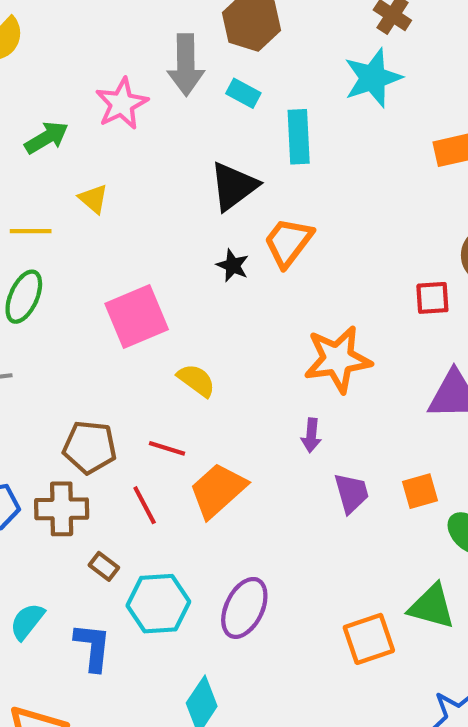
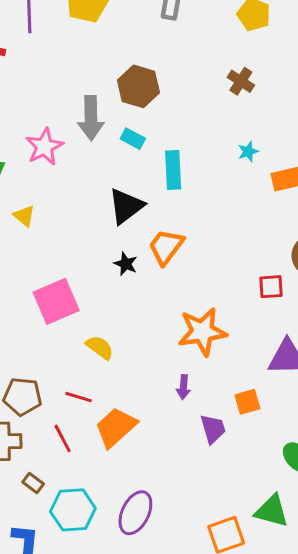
cyan star: (373, 78) -> (248, 152), moved, size x0.5
orange square: (420, 491) -> (247, 402), moved

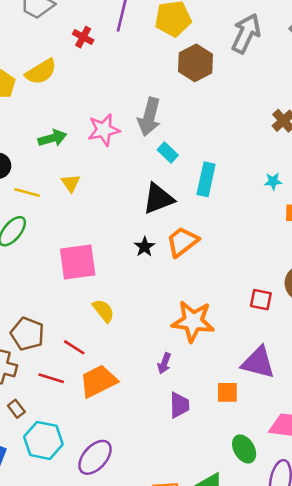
brown hexagon: (138, 86) -> (195, 63), moved
cyan rectangle: (133, 139) -> (168, 153), moved
orange square: (247, 402) -> (227, 392), moved
red line: (63, 438) -> (51, 378), turned -60

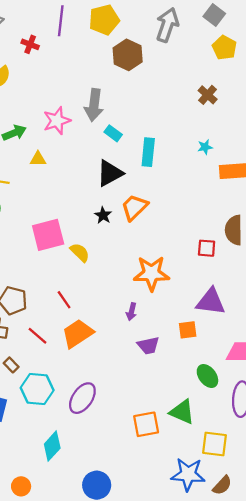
yellow triangle: (71, 183) -> (38, 159), moved, turned -49
yellow semicircle: (103, 311) -> (80, 252), moved
red line: (74, 347) -> (64, 300), moved, turned 30
red line: (51, 378) -> (37, 336), turned 30
purple trapezoid: (179, 405) -> (148, 345), turned 85

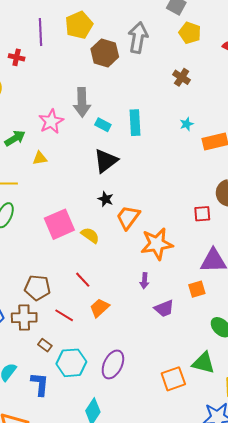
gray arrow: (167, 25) -> (138, 38), moved
cyan rectangle: (148, 152) -> (135, 123), moved
orange trapezoid: (134, 207) -> (128, 217), moved
orange trapezoid: (78, 333) -> (100, 308), size x0.7

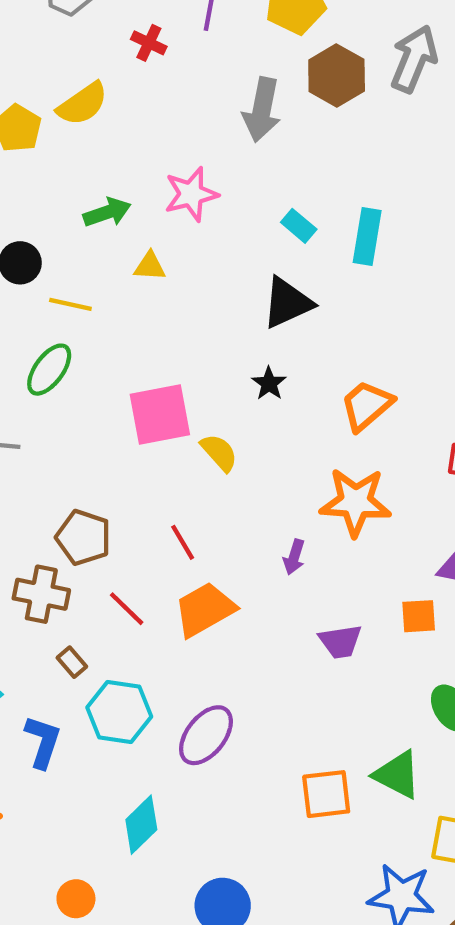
gray arrow: (82, 102) -> (262, 110), moved
orange trapezoid: (128, 217) -> (367, 406), moved
purple arrow: (144, 281) -> (294, 557), moved
orange trapezoid: (100, 308) -> (205, 609), size x1.4

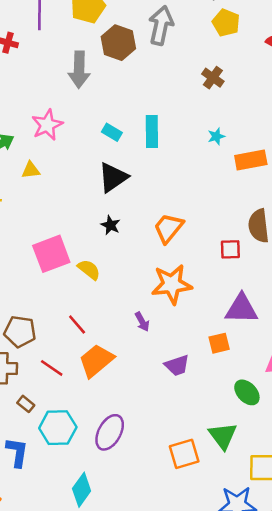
purple arrow: (294, 557) -> (142, 322), turned -36
green triangle: (397, 775) -> (223, 436), turned 36

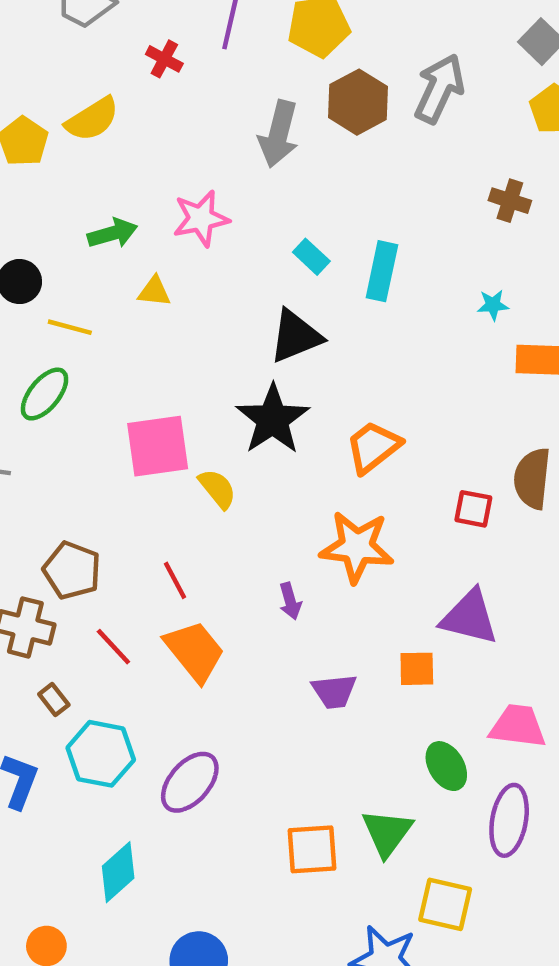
brown cross: (213, 78) -> (510, 201), turned -30
black star: (110, 225) -> (273, 419), size x2.0
orange trapezoid: (96, 361) -> (195, 651), turned 78

